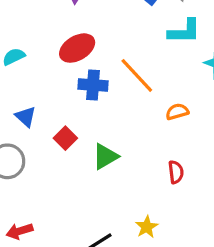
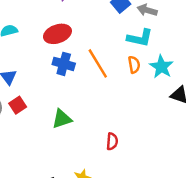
orange semicircle: (177, 112) -> (134, 65), moved, turned 84
red square: (65, 138) -> (18, 105), moved

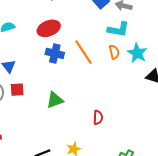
red square: (18, 105) -> (17, 90), turned 32

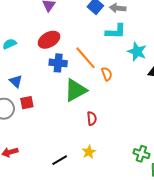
orange semicircle: (114, 52) -> (107, 74), moved
green triangle: (55, 100) -> (75, 90), moved, size x1.4
red semicircle: (98, 117) -> (92, 118), moved

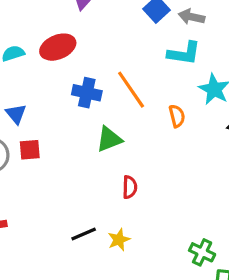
red ellipse: (49, 40) -> (58, 47), moved
orange semicircle: (107, 74) -> (177, 116), moved
green triangle: (75, 90) -> (109, 139), size x0.7
black line: (60, 160) -> (84, 234), moved

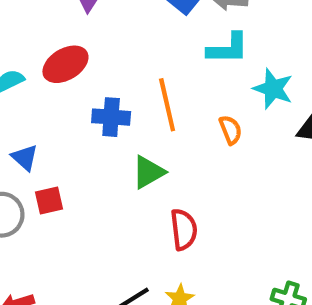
orange line: (131, 90) -> (167, 105), turned 30
red semicircle: (130, 187) -> (184, 229), size x1.4

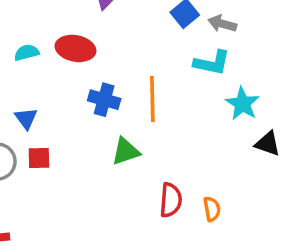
red ellipse: (65, 64) -> (75, 48), turned 30
orange semicircle: (230, 130) -> (212, 209), moved
red semicircle: (184, 229) -> (171, 200), moved

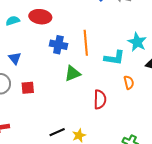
cyan L-shape: (212, 63) -> (114, 58), moved
red square: (39, 158) -> (28, 88), moved
orange semicircle: (212, 209) -> (129, 82), moved

